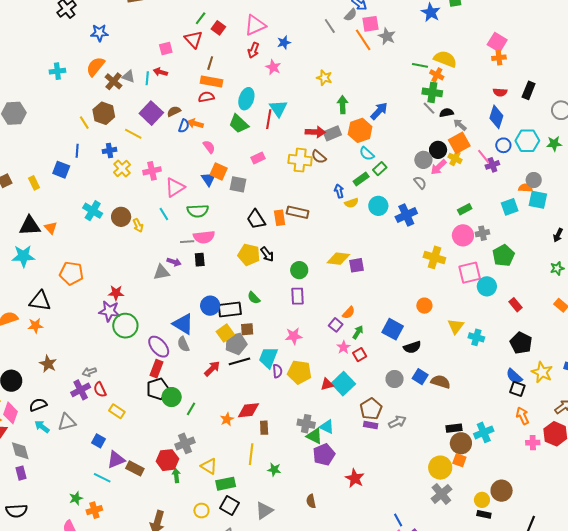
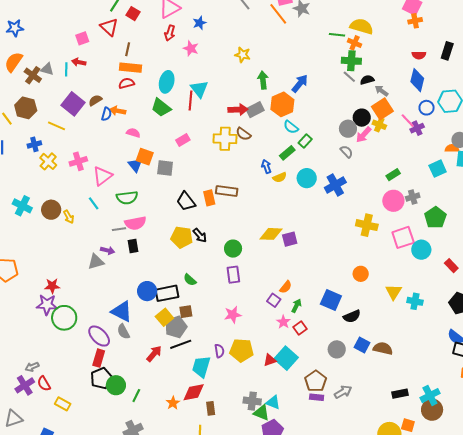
pink semicircle: (209, 147) -> (133, 133), turned -32
cyan trapezoid: (268, 358) -> (201, 367), moved
brown circle: (461, 443) -> (432, 410), moved

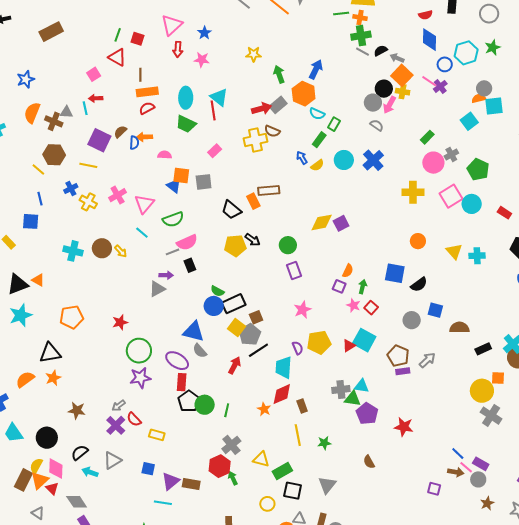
green semicircle: (190, 280) -> (217, 291), moved
purple star: (47, 305) -> (140, 378), moved
brown semicircle: (383, 348) -> (459, 328), moved

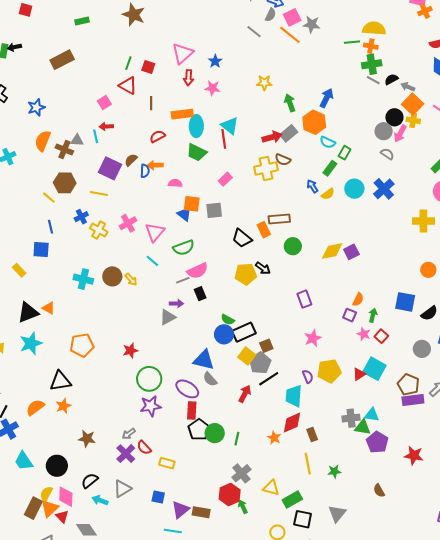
orange rectangle: (147, 92) -> (182, 114), moved
green circle: (288, 245) -> (293, 246), moved
purple rectangle: (403, 371) -> (413, 400), size x1.5

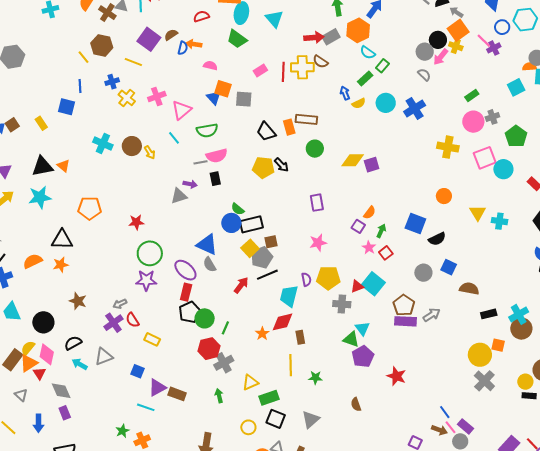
red line: (224, 139) -> (283, 72), moved
cyan triangle: (372, 415) -> (362, 328), turned 35
gray cross: (351, 418) -> (342, 304), moved
yellow triangle: (271, 488) -> (250, 382), turned -48
red hexagon: (230, 494) -> (209, 349), moved

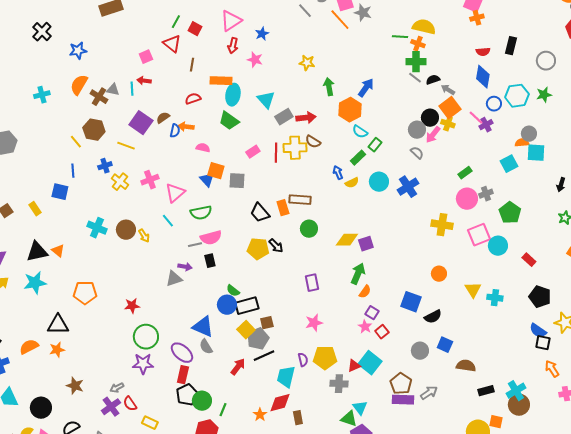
gray rectangle: (331, 37) -> (284, 117), moved
purple square: (358, 226) -> (372, 313), moved
green arrow: (381, 231) -> (358, 274), moved, size x1.5

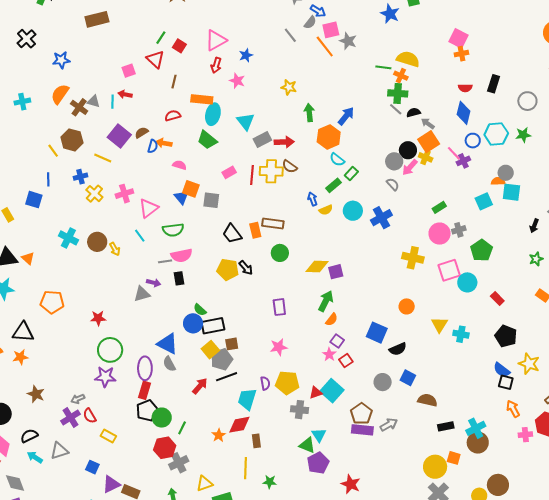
purple ellipse: (182, 353) -> (145, 368), turned 45

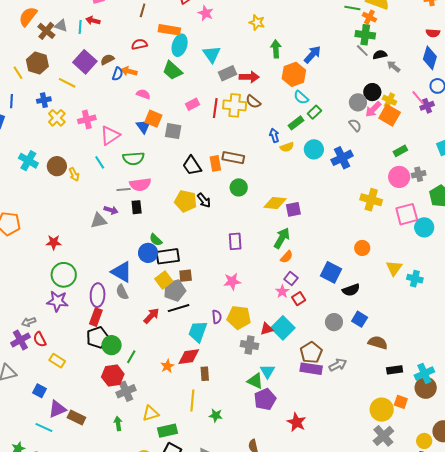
orange square: (429, 142) -> (390, 115), moved, turned -30

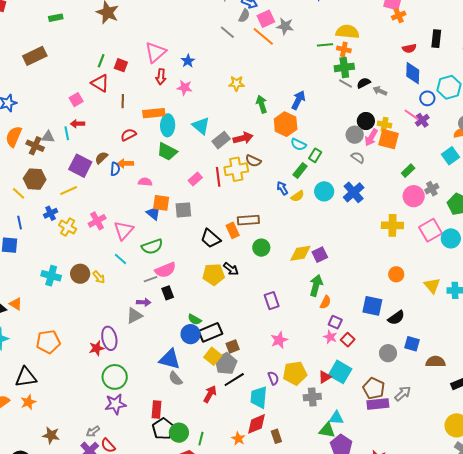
yellow line: (67, 83) -> (69, 191), turned -36
purple ellipse: (98, 295) -> (109, 338), moved
cyan triangle: (267, 371) -> (336, 418), turned -42

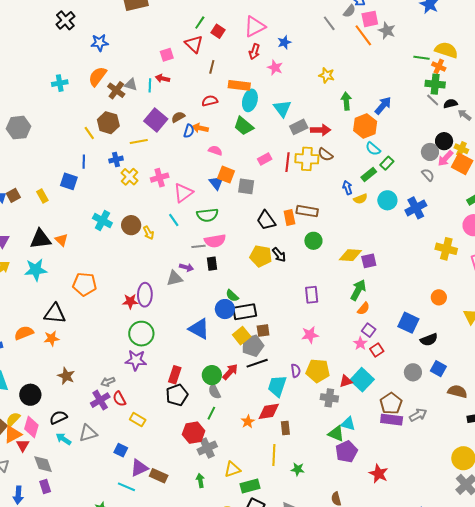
gray semicircle: (175, 379) -> (214, 391), moved
green circle: (179, 433) -> (212, 375), moved

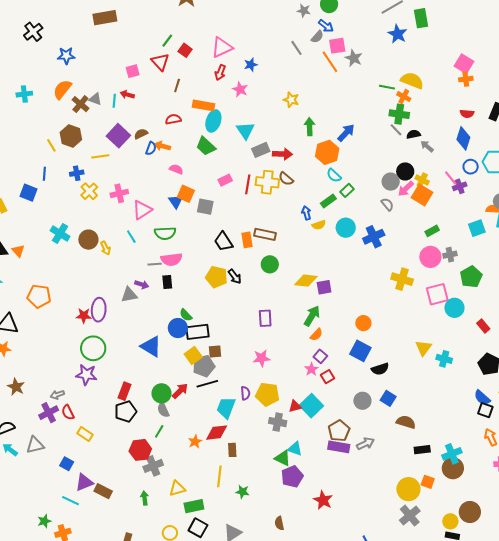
orange circle: (439, 297) -> (363, 323), moved

